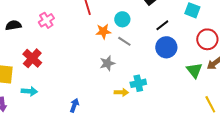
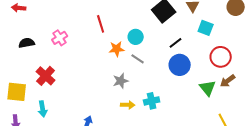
cyan arrow: (29, 91) -> (43, 109), turned 77
yellow arrow: (121, 92) -> (128, 105), moved

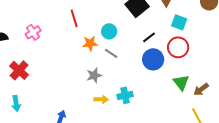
red circle: (221, 57) -> (178, 47), moved
brown arrow: (228, 81) -> (201, 89), moved

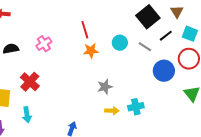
black line: (149, 37) -> (166, 36), moved
orange star: (90, 43) -> (91, 51), moved
gray line: (111, 53) -> (145, 47), moved

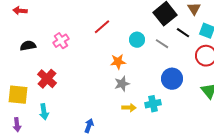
red line: (85, 30) -> (102, 27), turned 66
black line: (166, 36) -> (183, 33), turned 72
orange star: (91, 51) -> (118, 62), moved
blue circle: (164, 71) -> (172, 79), moved

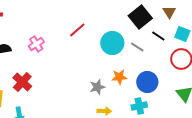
cyan circle: (137, 40) -> (112, 43), size x1.5
orange star: (118, 62) -> (119, 77), moved
cyan cross: (153, 104) -> (139, 106), moved

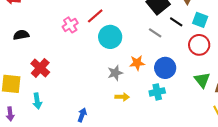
cyan circle: (112, 43) -> (110, 37), moved
pink cross: (36, 44) -> (70, 25), moved

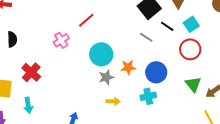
cyan square: (200, 20) -> (191, 24), turned 35
pink cross: (70, 25) -> (61, 40), moved
black semicircle: (21, 35) -> (12, 39), turned 98
cyan circle: (110, 37) -> (101, 54), moved

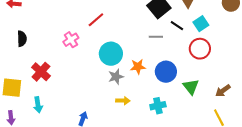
gray line: (146, 37) -> (156, 37), turned -32
green triangle: (193, 84) -> (191, 87), moved
cyan cross: (148, 96) -> (158, 106), moved

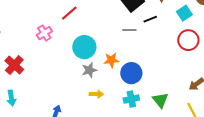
cyan square: (201, 24) -> (184, 13), moved
black line: (177, 26) -> (150, 19), turned -56
red circle: (200, 49) -> (188, 40), moved
blue circle: (166, 72) -> (131, 73), moved
green triangle: (191, 87) -> (160, 100), moved

